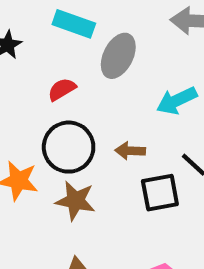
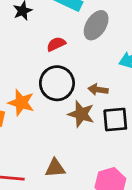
brown star: (75, 201) -> (81, 114), moved

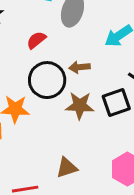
brown arrow: (98, 90) -> (79, 67), moved

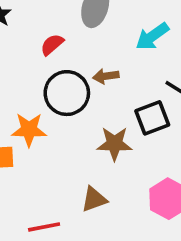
brown star: (80, 106) -> (114, 144), moved

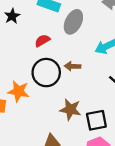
black square: (152, 118) -> (96, 120), moved

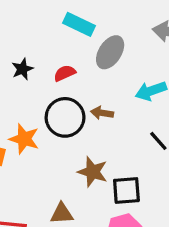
black star: (12, 16) -> (22, 69), moved

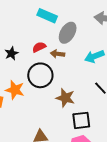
black star: (22, 69) -> (11, 53), moved
brown arrow: (102, 113) -> (58, 54), moved
brown star: (93, 172) -> (65, 98), moved

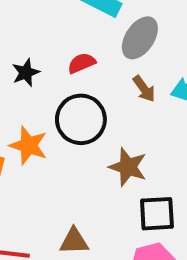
brown arrow: (58, 54) -> (144, 89), moved, turned -136

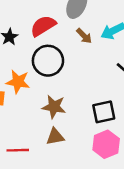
red semicircle: (82, 63) -> (43, 26), size x1.5
brown star: (128, 167) -> (54, 107), moved

